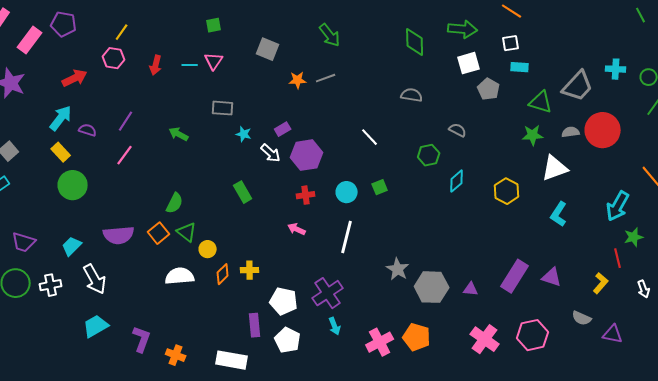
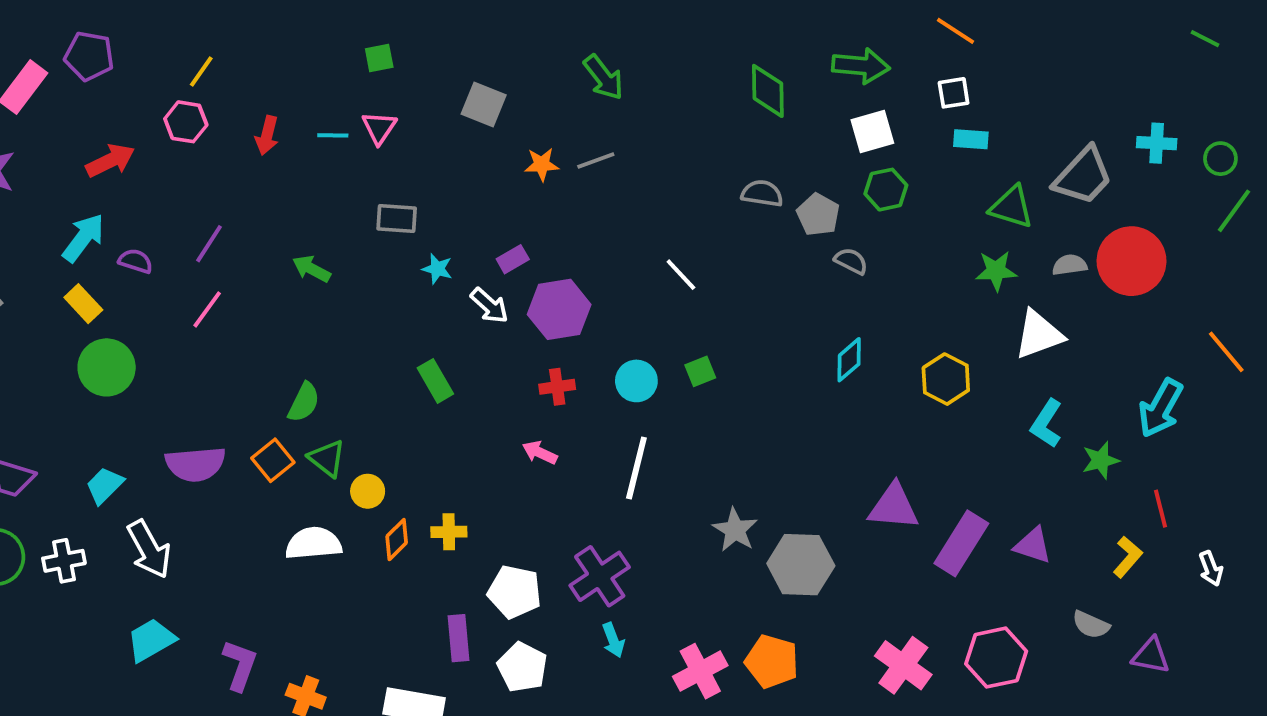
green line: (641, 15) -> (1205, 39), turned -35
gray pentagon: (489, 89) -> (818, 215), moved
green hexagon: (429, 155) -> (886, 190), moved
green star: (634, 237) -> (1101, 460), moved
purple triangle: (471, 289) -> (894, 507), moved, size x1.8

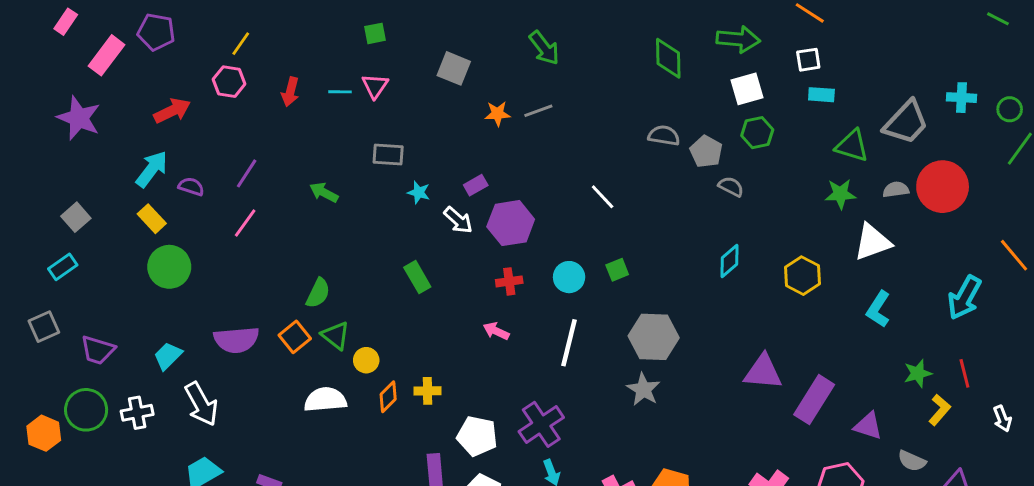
green star: (1101, 460) -> (918, 373), moved
purple triangle: (1033, 545) -> (868, 426), moved
gray hexagon: (801, 565) -> (654, 337), moved

